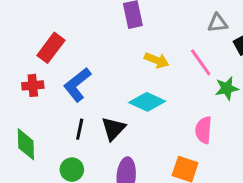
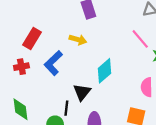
yellow arrow: (157, 60) -> (78, 40), moved
cyan diamond: (147, 102) -> (104, 71), turned -60
black line: (80, 129) -> (66, 108), moved

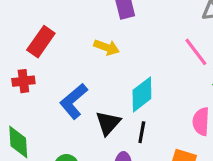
blue L-shape: (53, 63) -> (74, 101), moved
black line: (66, 108) -> (142, 132), moved

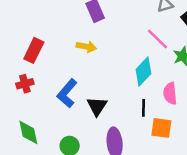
cyan diamond: (142, 94) -> (143, 71), moved
black line: (142, 132) -> (144, 108), moved

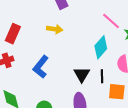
black triangle: (97, 106) -> (82, 74), moved

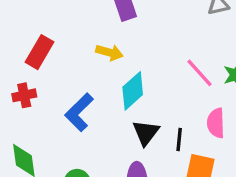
pink line: (111, 21) -> (199, 73), moved
cyan diamond: (101, 47) -> (133, 91), moved

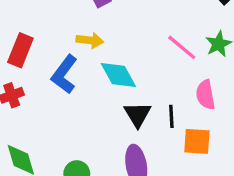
cyan diamond: (133, 91) -> (118, 75), turned -69
blue L-shape: (79, 112) -> (64, 74), moved

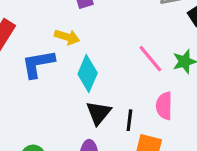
blue L-shape: (64, 74) -> (38, 64), turned 33
cyan diamond: (118, 75) -> (88, 73), turned 42

